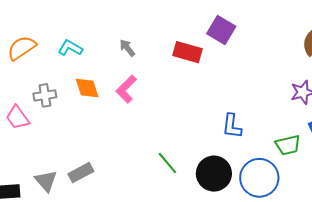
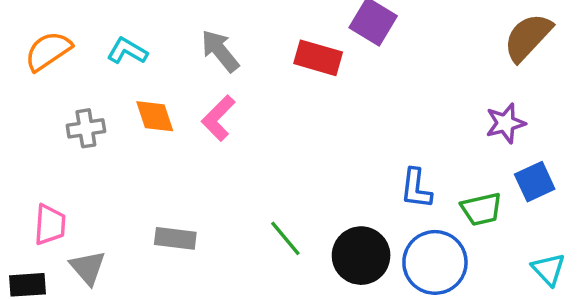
gray arrow: (127, 48) -> (220, 51), size x1.5
pink trapezoid: (17, 118) -> (50, 225), moved, turned -140
blue L-shape: (232, 126) -> (416, 189), moved
gray rectangle: (81, 173) -> (175, 238), moved, turned 35

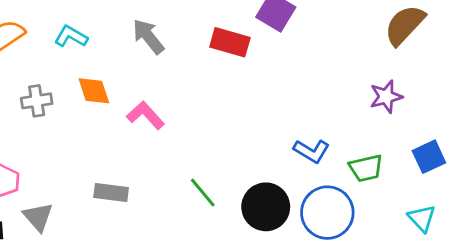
pink L-shape: (218, 118) -> (145, 115), moved, turned 93
blue square: (535, 182) -> (429, 157), moved
blue L-shape: (416, 189) -> (312, 151), turned -66

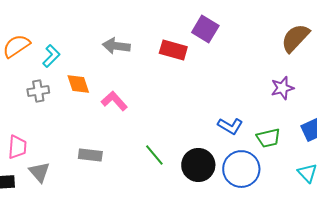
cyan L-shape: (71, 36) -> (51, 56), moved, turned 105
gray arrow: (148, 36) -> (116, 46), turned -44

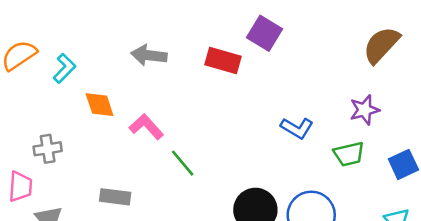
gray cross: (38, 91) -> (48, 149), moved
blue L-shape: (230, 126) -> (297, 128), moved
green trapezoid: (268, 138) -> (349, 154), moved
green line: (154, 155) -> (183, 163), moved

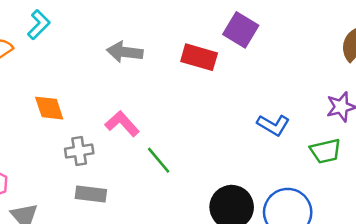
cyan L-shape: (64, 68) -> (39, 25), moved
orange diamond: (100, 105) -> (49, 108), moved
gray cross: (48, 149) -> (79, 151), moved

